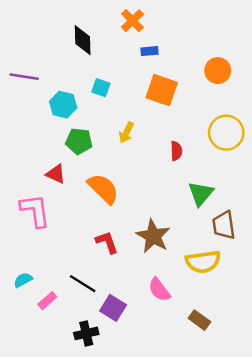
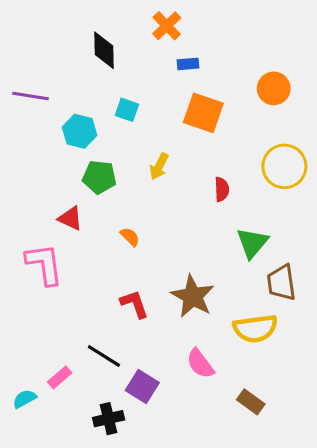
orange semicircle: (103, 189) -> (130, 237), size x0.5
cyan semicircle: (23, 280) -> (24, 399), moved

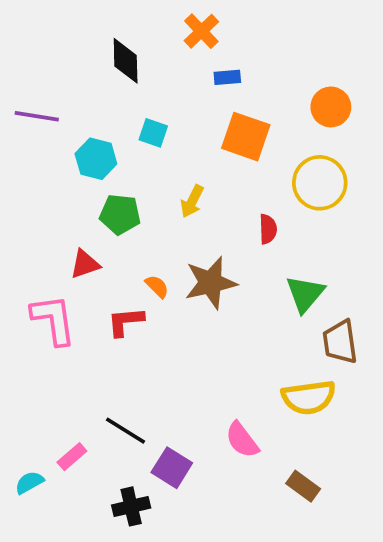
yellow circle: (284, 166) -> (320, 183), moved
red triangle: (70, 218) -> (85, 264), turned -44
brown star: (193, 296) -> (211, 283), moved, turned 30
red L-shape: (135, 304) -> (126, 322), moved, turned -76

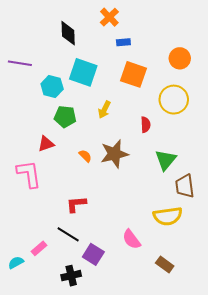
cyan square: (153, 133) -> (83, 72), size x1.8
red L-shape: (126, 322) -> (76, 204), moved

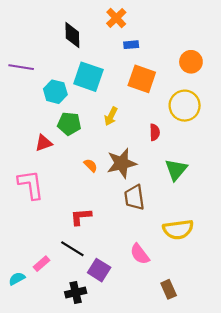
red triangle: (46, 144) -> (44, 143), moved
brown trapezoid: (185, 186) -> (134, 197), moved
brown rectangle: (165, 264) -> (169, 289), moved, turned 30

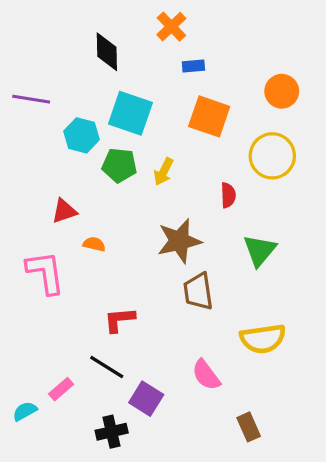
green pentagon: (69, 124) -> (119, 165), moved
orange semicircle: (91, 165) -> (94, 244), moved, turned -32

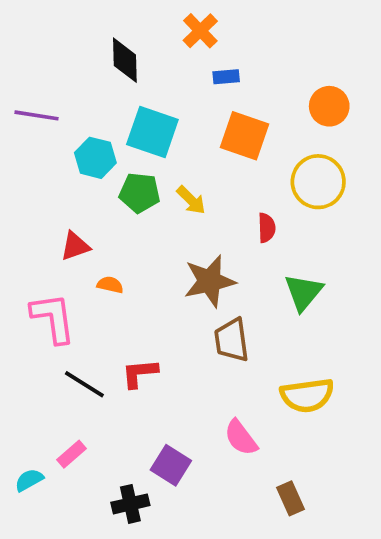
yellow arrow: (164, 172) -> (191, 200), turned -72
black line: (107, 367) -> (84, 384), moved

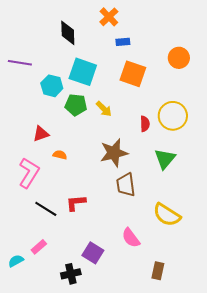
yellow circle: (318, 182) -> (173, 116), moved
pink L-shape: (53, 318) -> (29, 173), turned 40
yellow semicircle: (307, 395) -> (167, 215), turned 40
brown rectangle: (291, 498) -> (158, 271), turned 36

